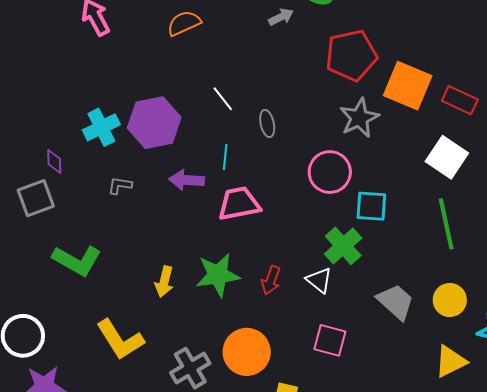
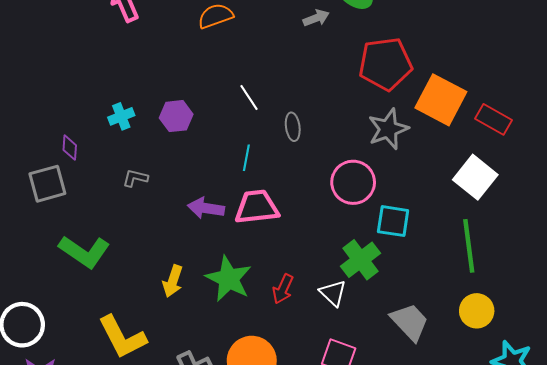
purple hexagon: (154, 123) -> (176, 116), size x0.6
cyan cross: (101, 127) -> (121, 116), size x0.7
purple arrow: (187, 180) -> (206, 208), moved
green star: (218, 275) -> (229, 279), turned 30
yellow circle: (450, 300) -> (477, 311), moved

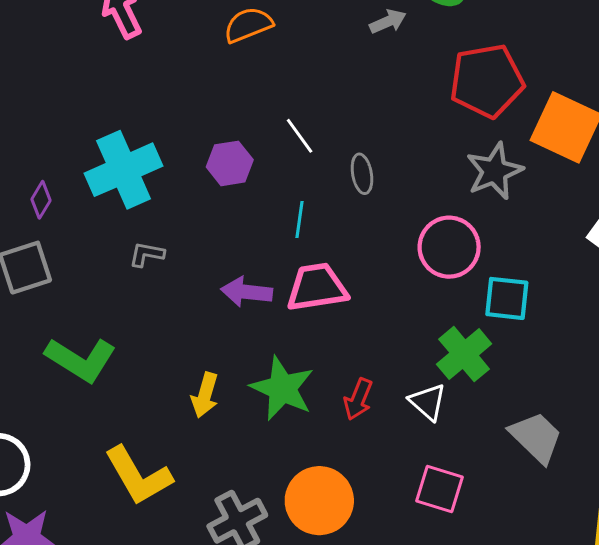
cyan cross: (121, 116) -> (124, 170), size x2.0
purple hexagon: (176, 116) -> (230, 163), moved
purple diamond: (70, 148) -> (41, 200), moved, turned 30

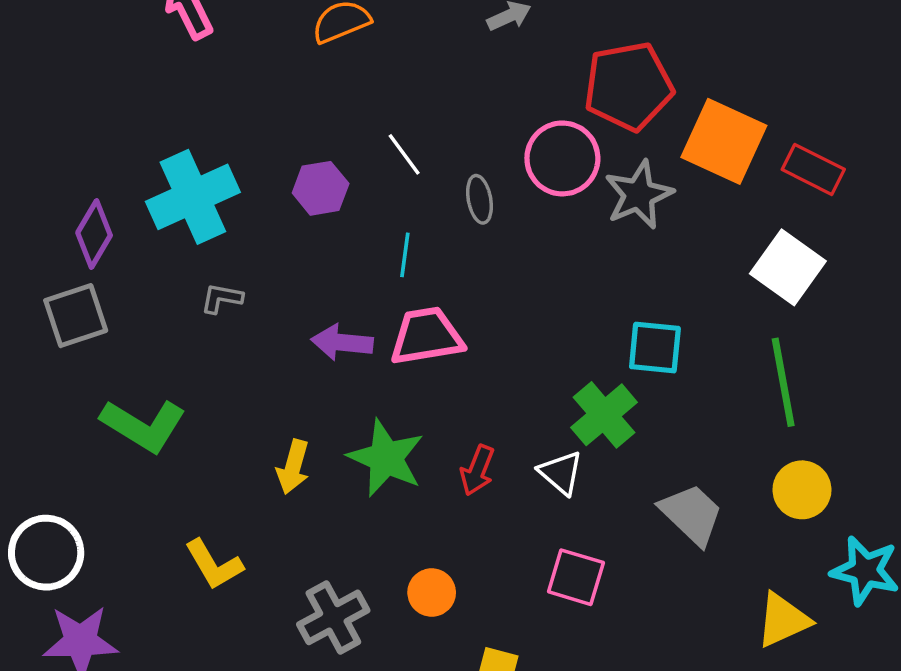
purple diamond: (41, 200) -> (94, 234), size x1.5
pink circle: (449, 247) -> (562, 158), moved
yellow L-shape: (138, 476) -> (214, 565), size x0.7
orange circle: (319, 501) -> (432, 593), size x0.6

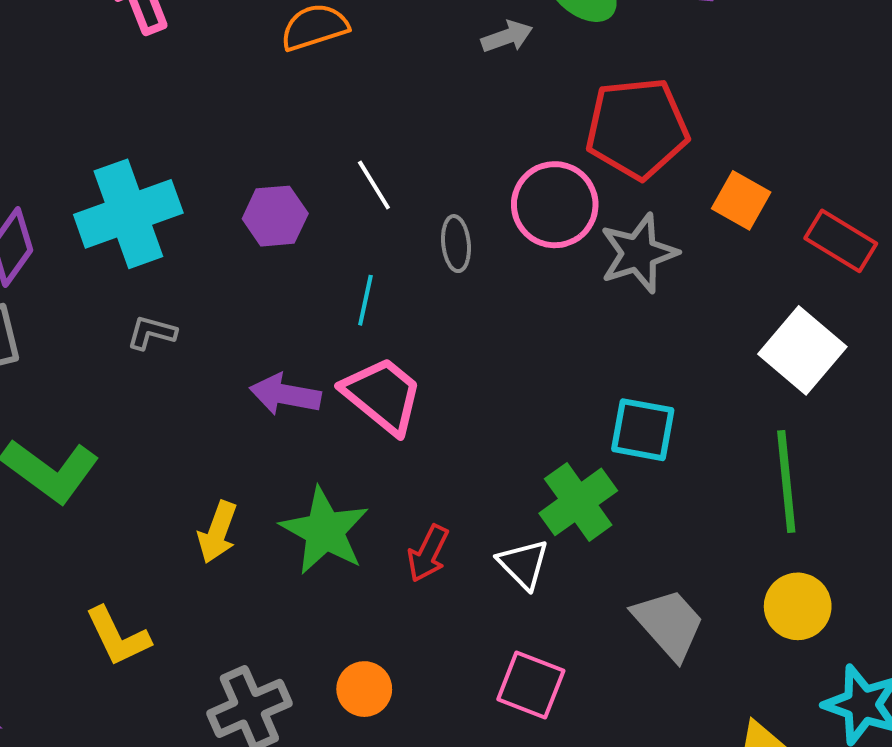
orange square: (724, 141) -> (741, 200), size x0.6
pink trapezoid: (426, 336) -> (382, 395), turned 44

